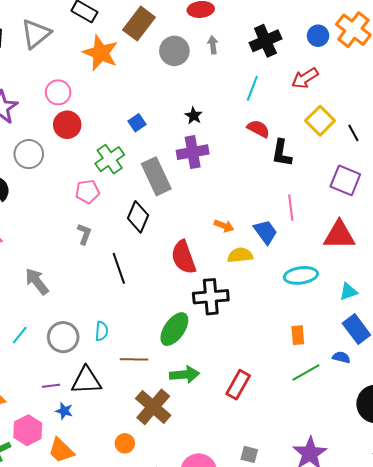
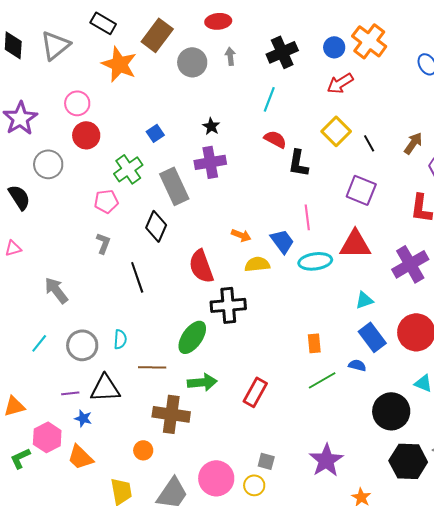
red arrow: (305, 78) -> (340, 83), moved
cyan ellipse: (301, 275) -> (315, 261), moved
brown cross: (153, 407) -> (171, 414), turned -33

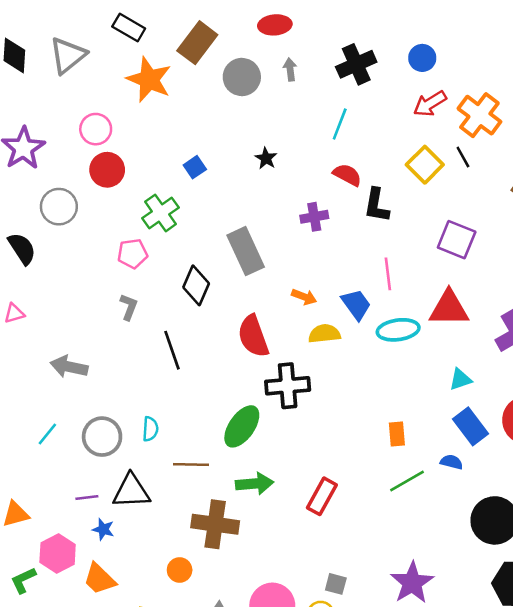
orange cross: (369, 41) -> (479, 115), moved
black line: (369, 143) -> (463, 157), moved
purple cross: (210, 162) -> (314, 217), moved, size x0.7
gray rectangle: (174, 186) -> (246, 251), moved
gray arrow: (56, 290) -> (69, 367), turned -40

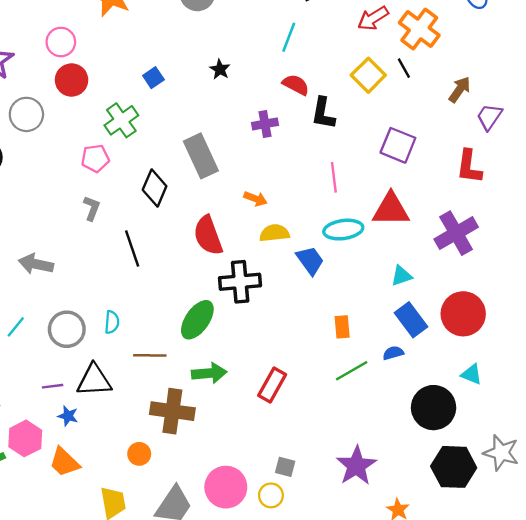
blue trapezoid: (356, 304) -> (310, 260), moved
blue semicircle: (451, 462) -> (393, 353), turned -30

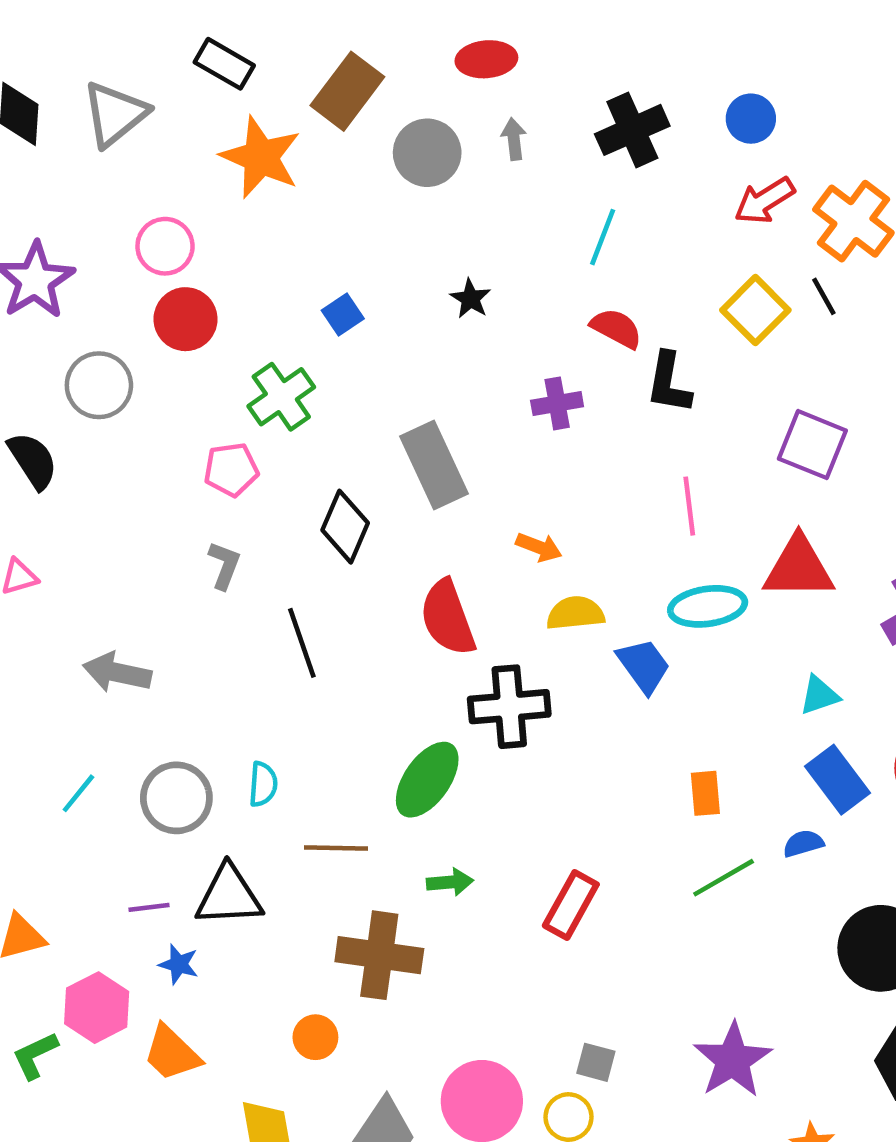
green arrow: (209, 373) -> (450, 882), size x0.7

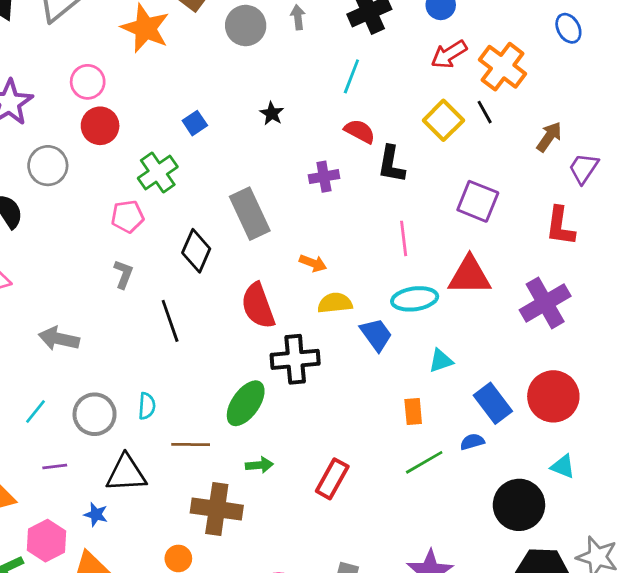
cyan triangle: (819, 695) -> (441, 361), moved
purple line: (149, 907) -> (55, 466), moved

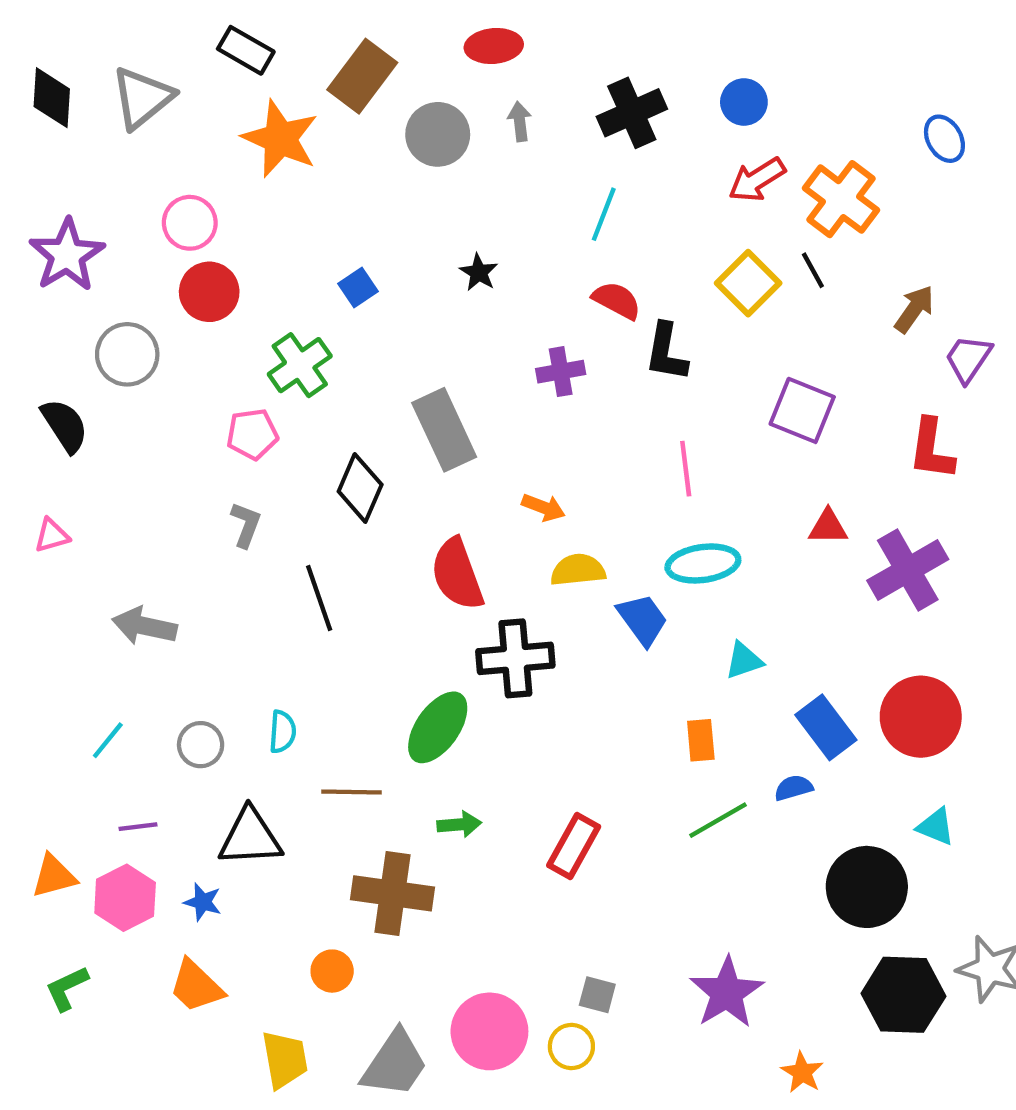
red triangle: (470, 276) -> (828, 527), moved, size x0.6
gray circle: (95, 414) -> (201, 745), size x0.7
pink hexagon: (46, 541) -> (125, 898), moved

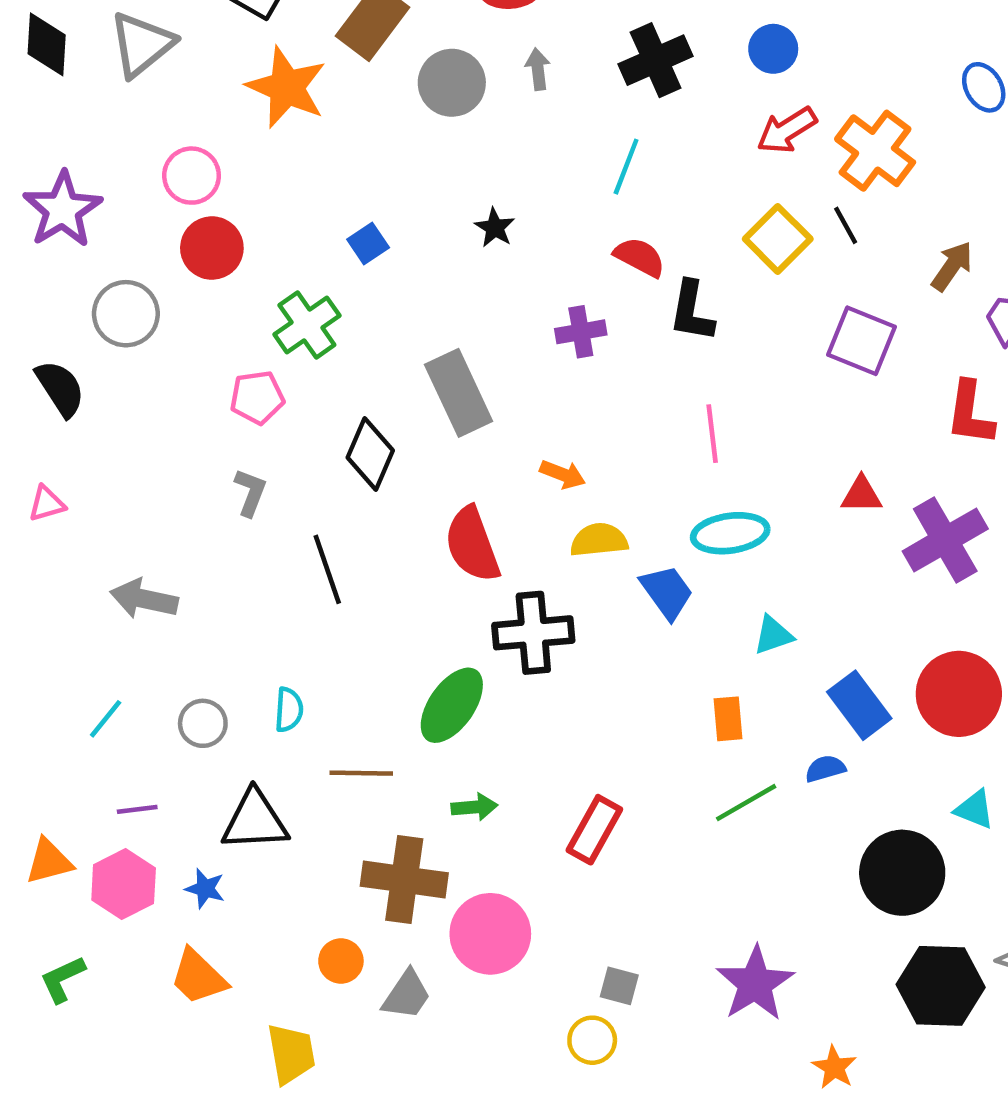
purple square: (802, 410) -> (861, 341), moved
pink circle: (489, 1031) -> (490, 934), moved
gray trapezoid: (395, 1064) -> (407, 995), moved, size x0.7

